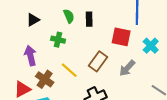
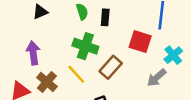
green cross: (58, 40) -> (85, 46), moved, size x1.5
gray arrow: (127, 68) -> (157, 78), moved

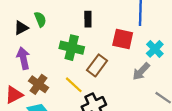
black triangle: (40, 12) -> (21, 28), moved
green semicircle: (82, 12) -> (40, 19), moved
yellow line: (76, 74) -> (74, 85), moved

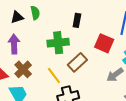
green cross: (72, 48) -> (58, 43), turned -30

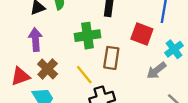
brown rectangle: (77, 62) -> (111, 58), turned -36

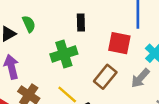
brown rectangle: (111, 58) -> (105, 77), moved, turned 40

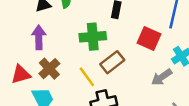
brown rectangle: (105, 77) -> (112, 62), moved

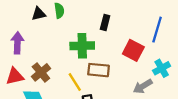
purple arrow: (39, 37) -> (17, 43), moved
brown rectangle: (112, 62) -> (99, 70), turned 40

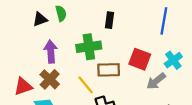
purple arrow: (17, 43) -> (51, 52), moved
red square: (133, 50) -> (140, 59), moved

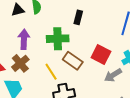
brown rectangle: (109, 70) -> (73, 61), turned 30

